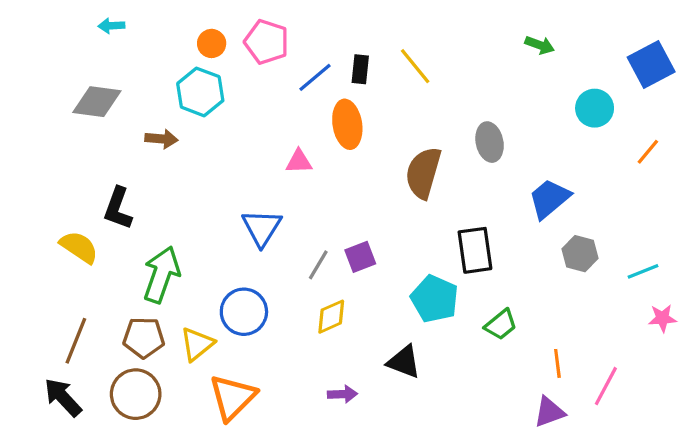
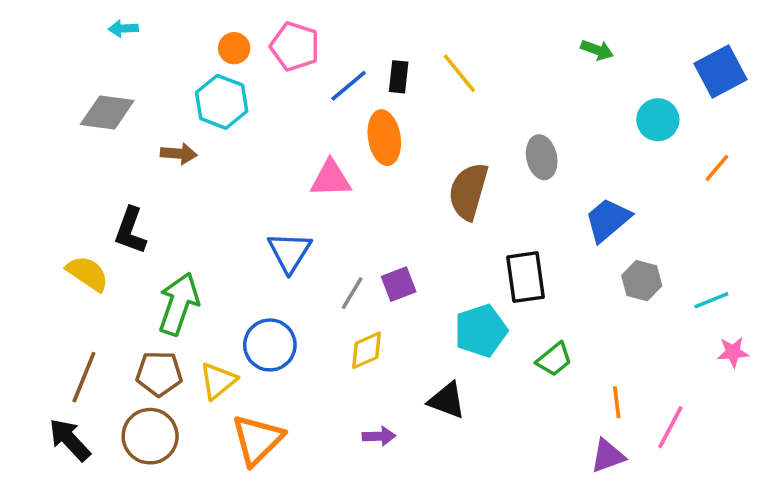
pink triangle: (299, 161) -> (331, 179), size x1.4
cyan pentagon: (435, 299) -> (481, 331), turned 30

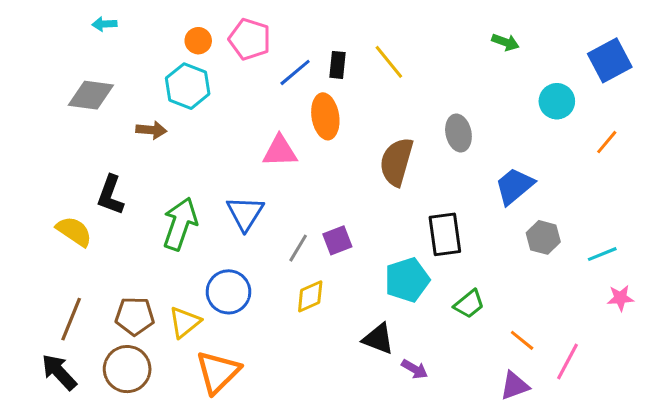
green arrow: (179, 304) -> (180, 224), moved
orange line: (617, 402) -> (522, 340), turned -44
purple arrow: (379, 436) -> (415, 369), moved, turned 32

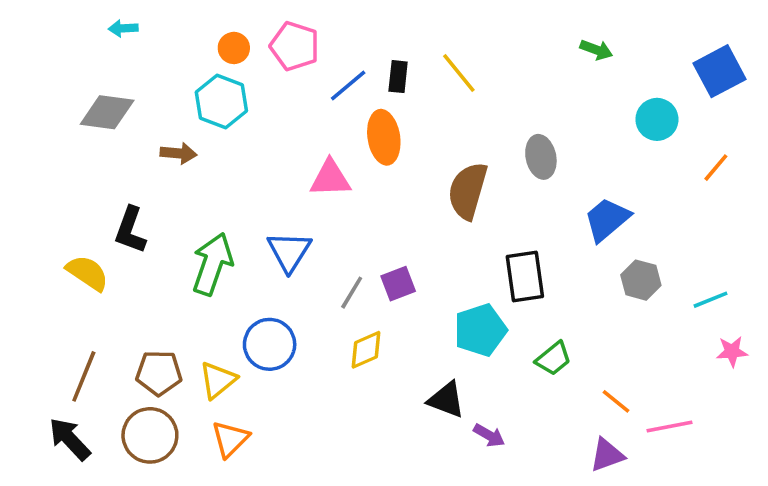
pink line: (567, 361) -> (669, 426), turned 51
orange triangle: (218, 372) -> (230, 439), moved, size x0.7

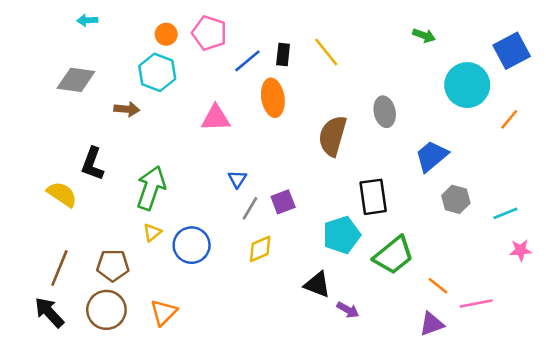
cyan circle: (657, 119) -> (467, 85), size x1.5
pink triangle: (330, 178) -> (216, 118), moved
blue triangle: (289, 251) -> (237, 179), moved, size x0.6
green trapezoid: (553, 359) -> (394, 255), size x1.6
yellow triangle: (218, 380) -> (152, 232), moved, size x0.7

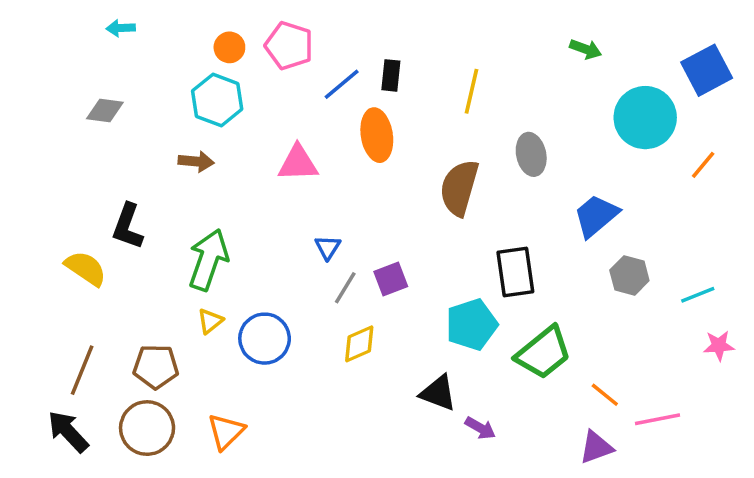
yellow line: (326, 52) -> (472, 91), moved, turned 52
gray diamond: (76, 80) -> (105, 111), size x0.7
brown arrow: (127, 109) -> (196, 161), moved

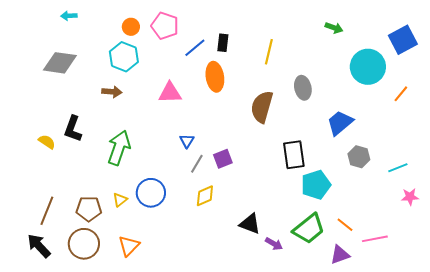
gray diamond: (105, 111) -> (60, 63), size x1.6
yellow semicircle: (86, 268) -> (47, 142), moved, size x0.7
yellow triangle: (210, 321) -> (120, 200), moved
cyan pentagon: (472, 325) -> (316, 185), moved
green trapezoid: (543, 353) -> (309, 229), moved

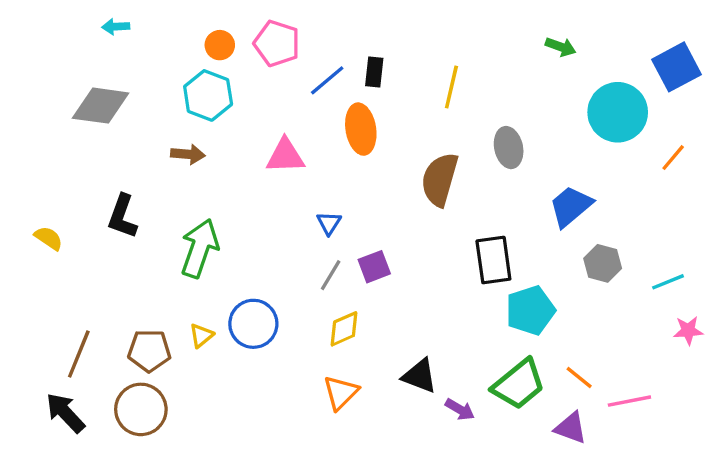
blue triangle: (187, 141) -> (329, 223), moved
yellow semicircle: (47, 142) -> (49, 238), moved
orange triangle: (129, 246) -> (341, 393), moved
purple triangle: (340, 255) -> (571, 428), turned 40

